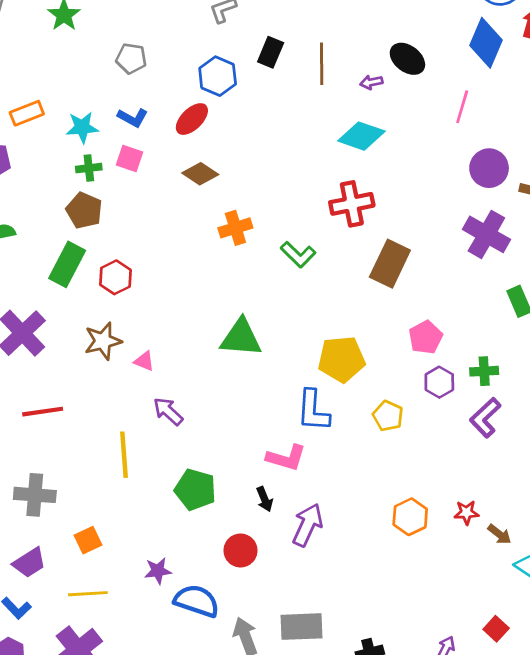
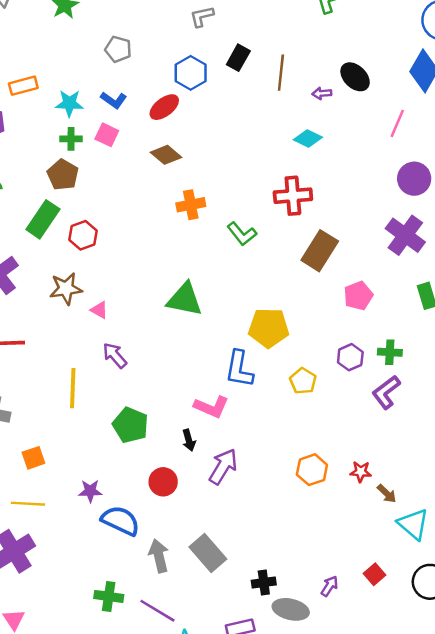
cyan diamond: (361, 136) -> (308, 138), size x0.7
pink pentagon: (426, 337) -> (358, 296), moved
gray rectangle: (302, 627) -> (208, 553), turned 45

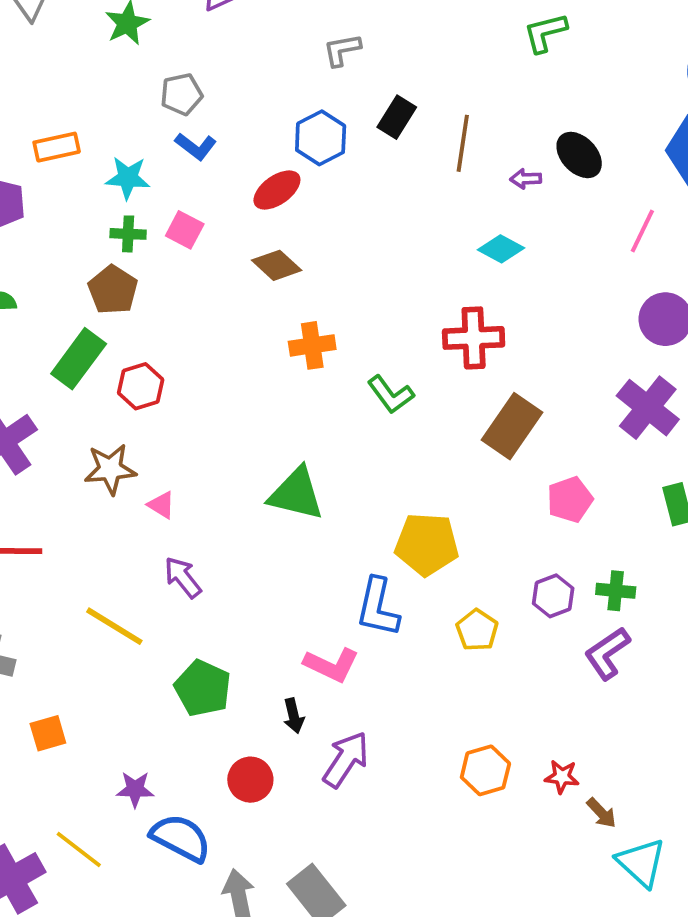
gray pentagon: (118, 49) -> (182, 94), moved, turned -30
blue L-shape: (114, 100) -> (196, 146), moved
yellow line: (73, 388) -> (114, 626), turned -63
yellow line: (28, 504) -> (79, 849), moved, turned 32

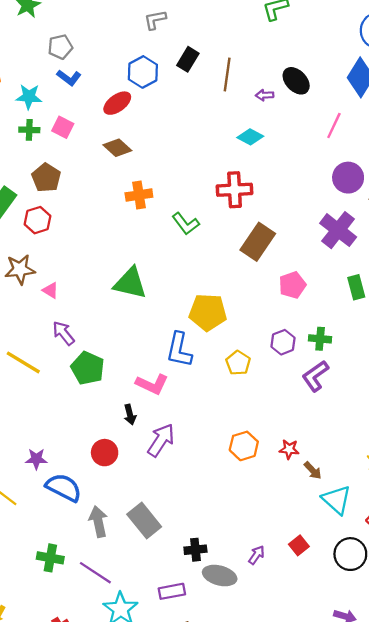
brown pentagon: (113, 290) -> (46, 178), moved
green pentagon: (203, 688) -> (88, 368), moved

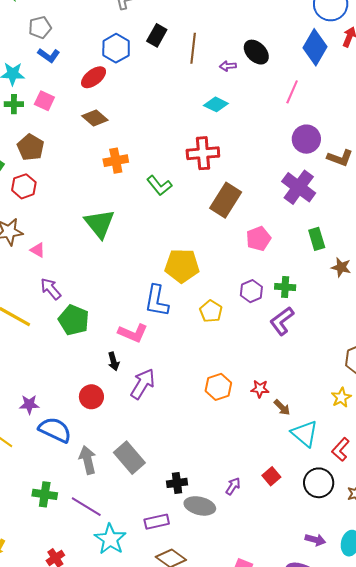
green triangle: (130, 283) -> (99, 224), moved, turned 40

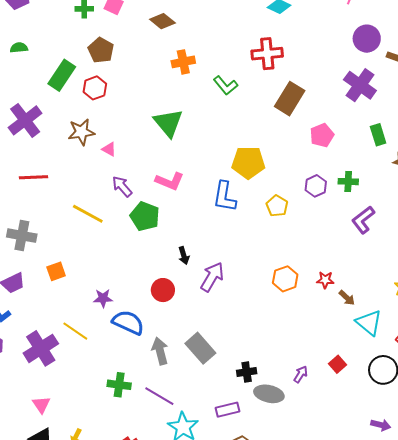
purple L-shape: (282, 321) -> (363, 220), moved
pink L-shape: (133, 333) -> (170, 181), moved

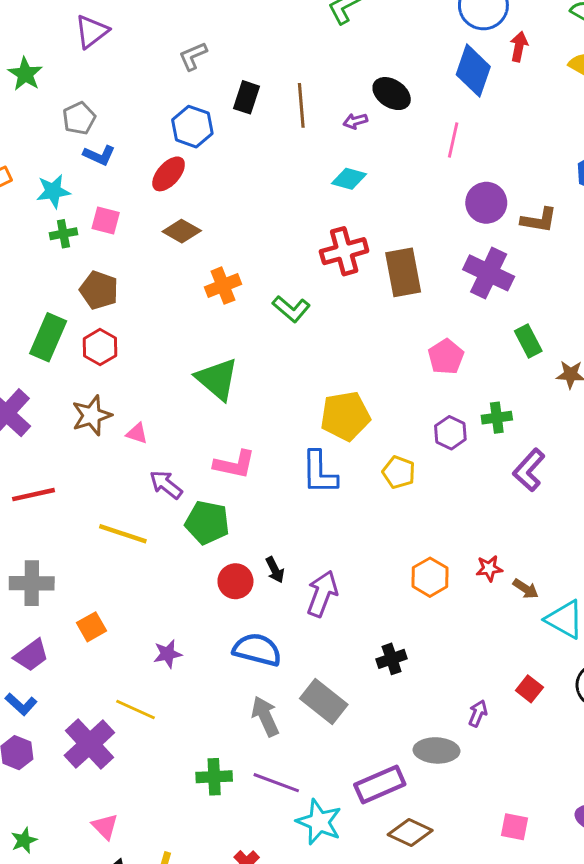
brown rectangle: (290, 99) -> (403, 272), moved, turned -32
red circle: (163, 290) -> (235, 581), moved
blue semicircle: (128, 322) -> (257, 650), moved
black cross: (247, 372) -> (392, 659), moved
purple rectangle: (228, 410) -> (380, 785), size x1.4

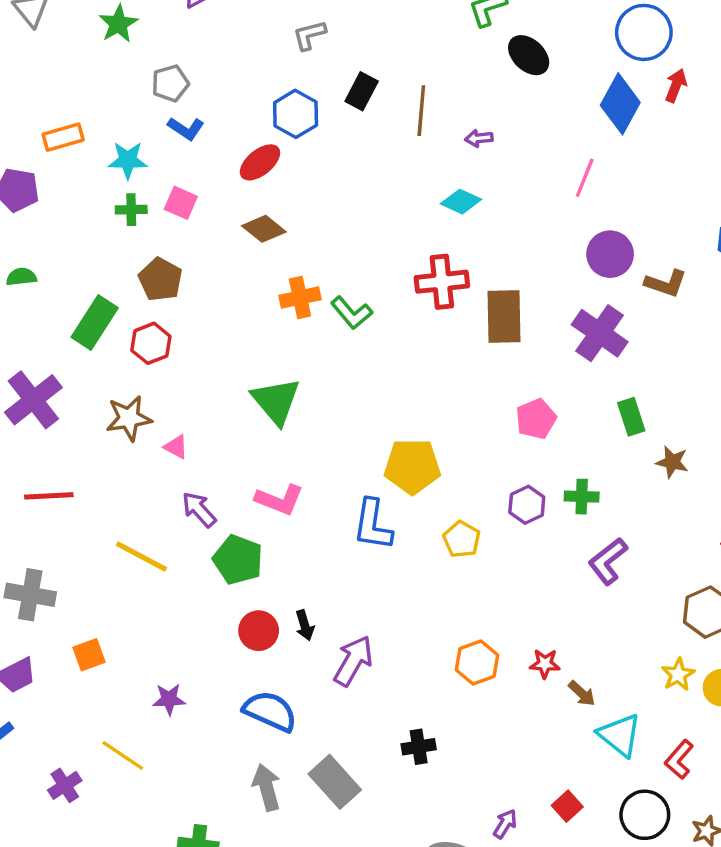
black ellipse: (392, 94) -> (529, 55), moved
green L-shape: (291, 309) -> (352, 313), moved
purple cross: (89, 744) -> (65, 785), size x0.6

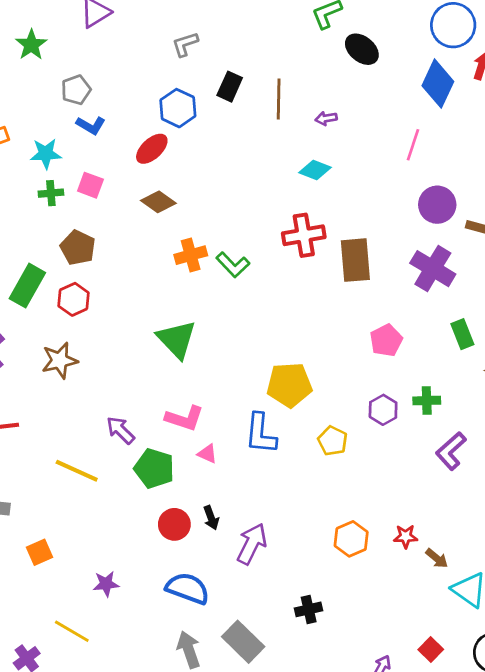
pink triangle: (176, 447) -> (207, 454), moved

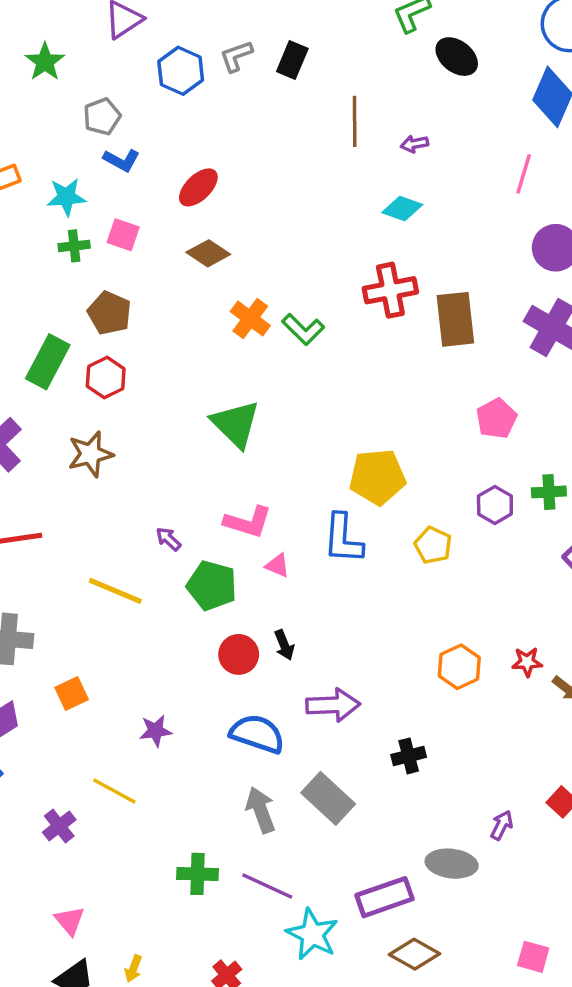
black rectangle: (230, 87) -> (292, 60), moved
blue hexagon: (178, 108) -> (181, 71), moved
orange cross: (191, 255) -> (250, 319), turned -36
purple arrow: (120, 430) -> (168, 539), size x0.7
purple arrow: (252, 544) -> (333, 705), moved, turned 63

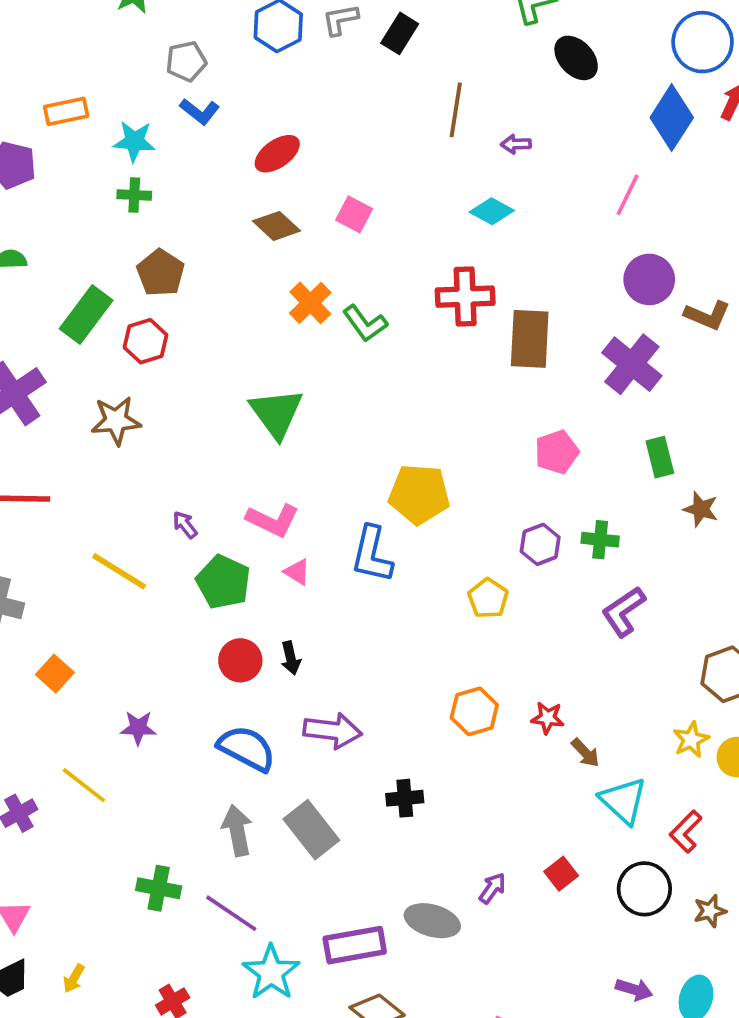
pink square: (123, 235) -> (354, 214), moved
yellow pentagon: (433, 545) -> (488, 598), moved
orange square: (72, 694) -> (55, 674), turned -32

